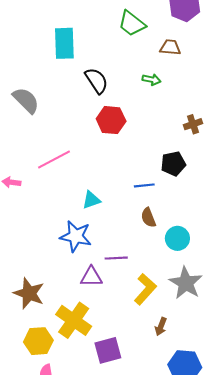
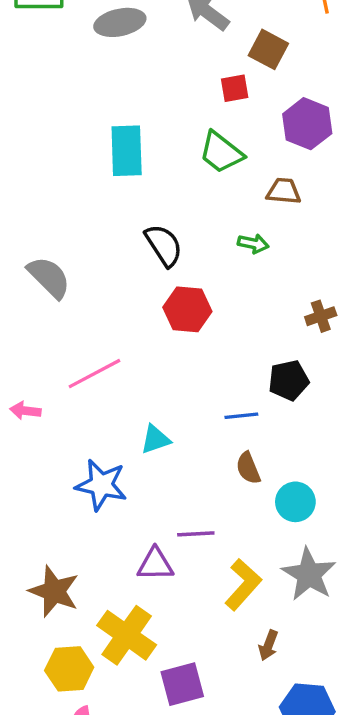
cyan rectangle: (64, 43) -> (127, 151), moved
blue star: (76, 236) -> (101, 485), moved

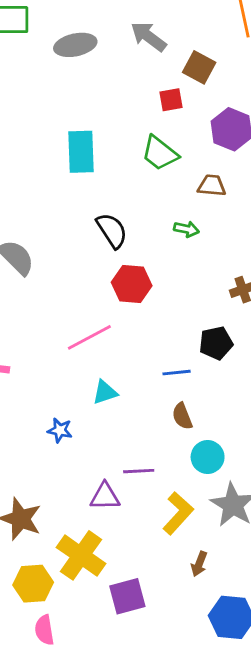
pink line: (95, 374) -> (89, 337), moved
blue star: (101, 485) -> (60, 430), size x0.6
cyan circle: (295, 502) -> (208, 457), moved

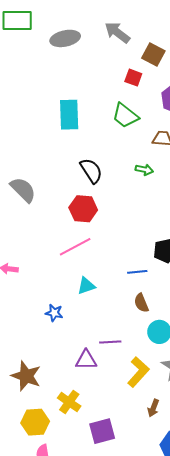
red square: (171, 100) -> (133, 78), turned 30
red hexagon: (132, 284) -> (83, 209), moved
yellow cross: (81, 555) -> (69, 402), size x0.7

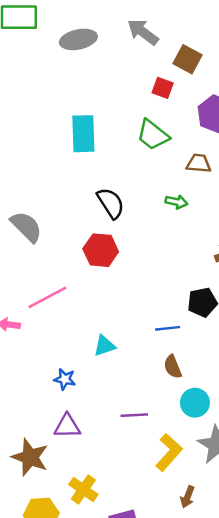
pink line: (75, 247) -> (47, 297), moved
purple triangle: (86, 360) -> (67, 426), moved

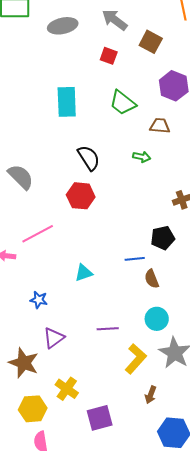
red square: (163, 88) -> (109, 56), moved
brown semicircle: (173, 367) -> (152, 279), moved
blue star: (65, 379) -> (39, 300), moved
purple triangle: (67, 426) -> (54, 338), turned -35

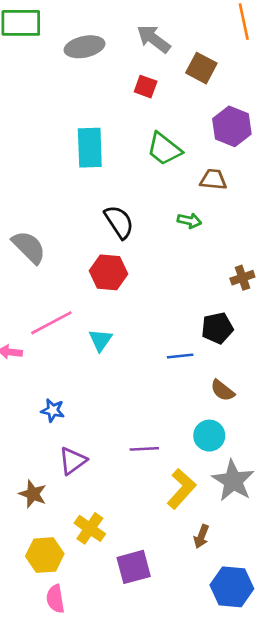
cyan triangle: (84, 273) -> (100, 340), moved, turned -36
brown semicircle: (152, 279) -> (223, 390), moved, turned -30
brown star: (24, 363) -> (33, 494), size x0.7

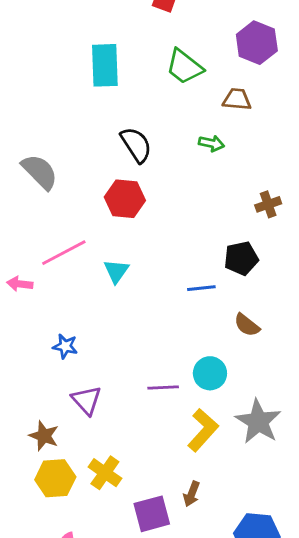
cyan circle: (209, 436) -> (210, 373), moved
purple triangle: (73, 461) -> (86, 400), turned -36
brown arrow: (201, 536) -> (192, 494), moved
yellow hexagon: (45, 555) -> (55, 478), moved

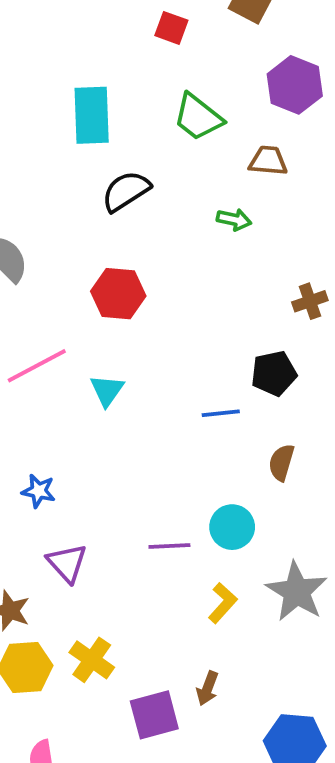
black semicircle: (136, 145) -> (126, 191), moved, turned -90
brown semicircle: (247, 325) -> (281, 463), turned 68
yellow L-shape: (203, 430) -> (223, 603), size x0.7

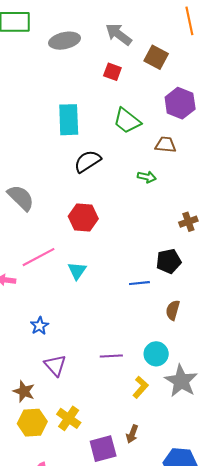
blue star: (39, 491) -> (40, 326), turned 30
cyan circle: (232, 527) -> (156, 354), moved

